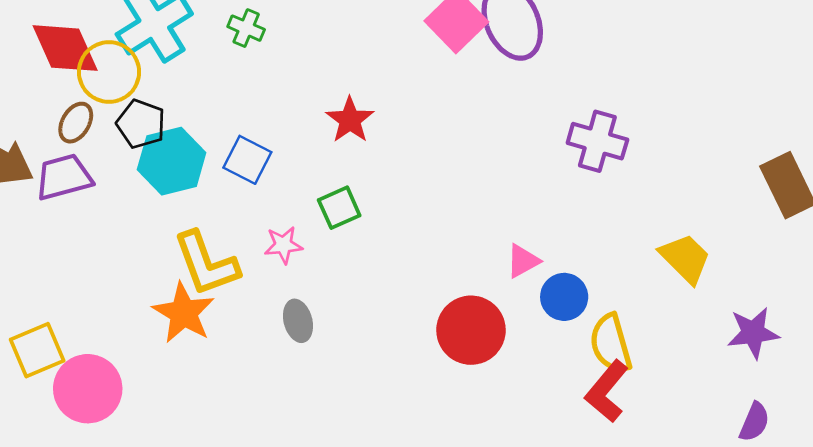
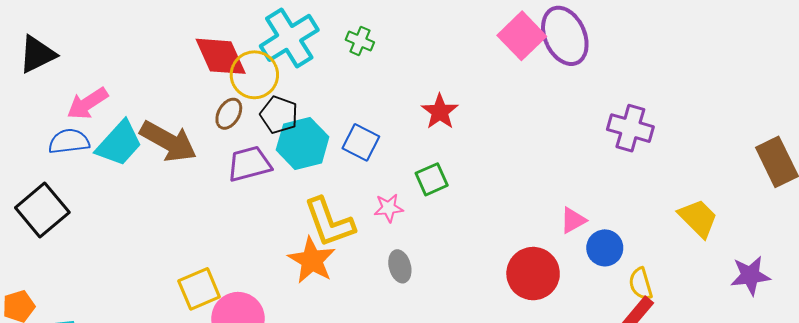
purple trapezoid: (64, 177) -> (249, 164), moved
yellow semicircle: (611, 343) -> (641, 284), size x0.7

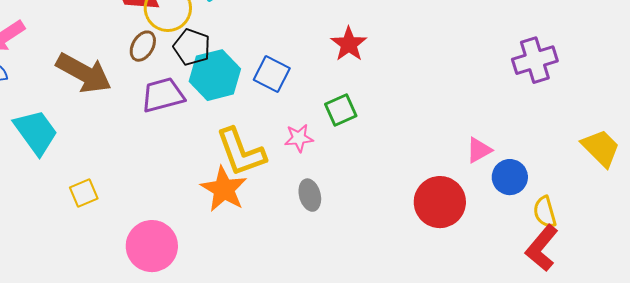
purple cross: (630, 128) -> (535, 60), turned -33
cyan trapezoid: (119, 143) -> (36, 132), moved, turned -78
yellow square: (199, 289) -> (84, 193), moved, size x0.7

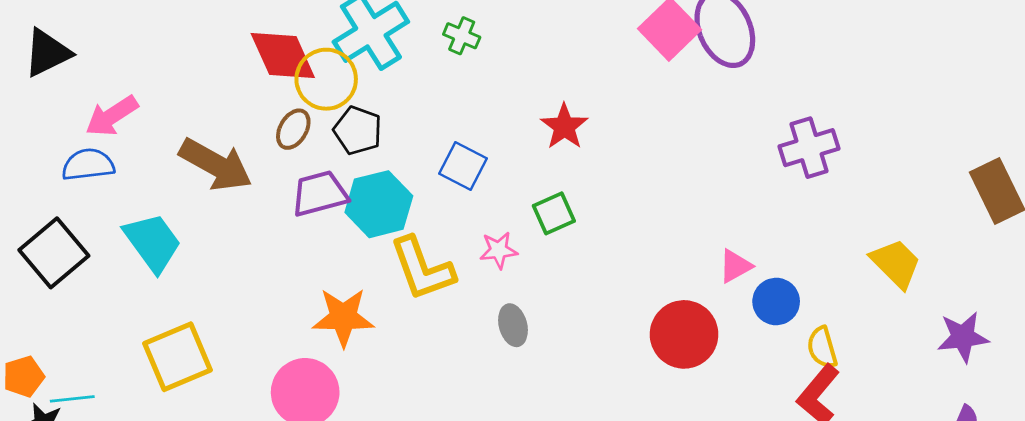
cyan hexagon: (215, 75) -> (379, 204), moved
orange star: (224, 189) -> (343, 317), moved, turned -30
yellow square: (84, 193) -> (178, 357), moved, size x1.8

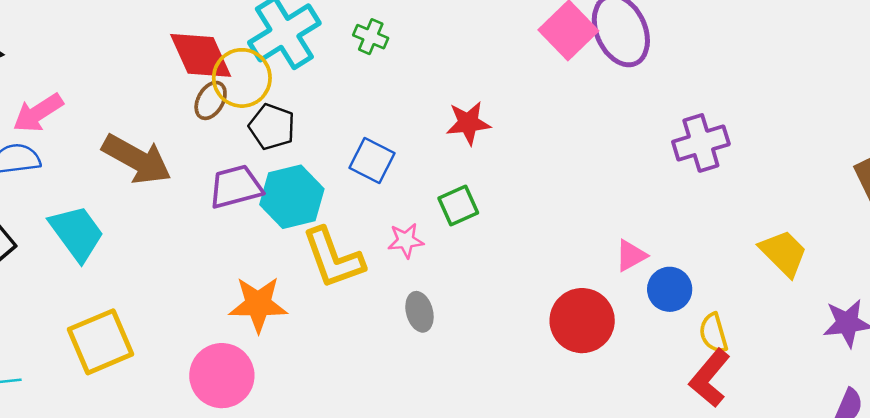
red star: (564, 127) -> (468, 123), turned 30
brown ellipse: (293, 129) -> (211, 100), moved

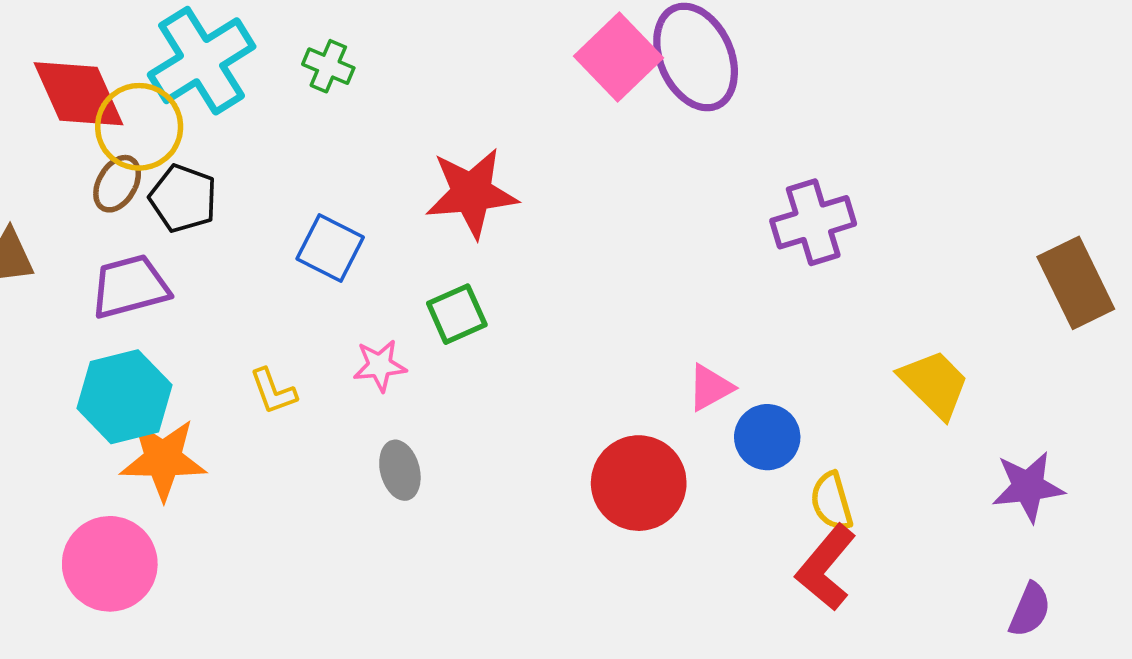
brown ellipse: (211, 100) -> (117, 184), moved
red star: (468, 123) -> (472, 193), size x1.4
cyan hexagon: (292, 197) -> (124, 397), moved
yellow L-shape: (333, 258) -> (273, 391), size x0.5

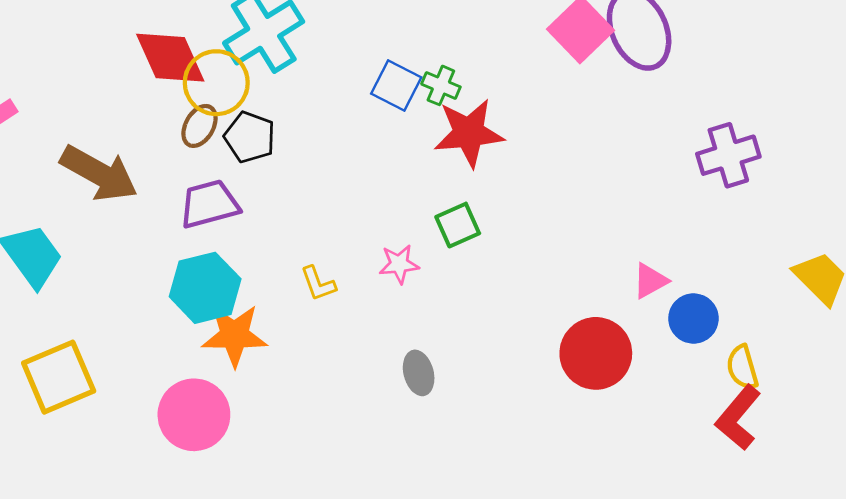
green cross: (328, 66) -> (441, 85), moved
blue square: (330, 248) -> (396, 85), moved
gray ellipse: (400, 470) -> (419, 373), moved

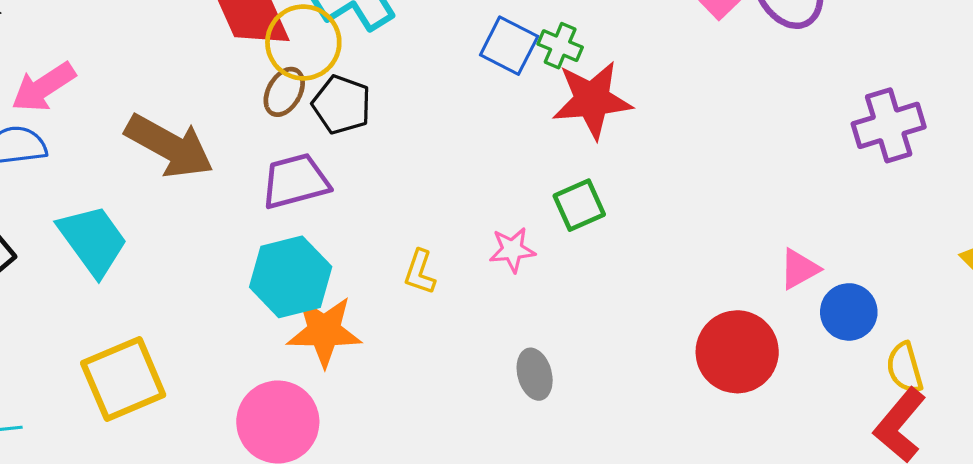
yellow L-shape: (318, 284) -> (420, 272), turned 39

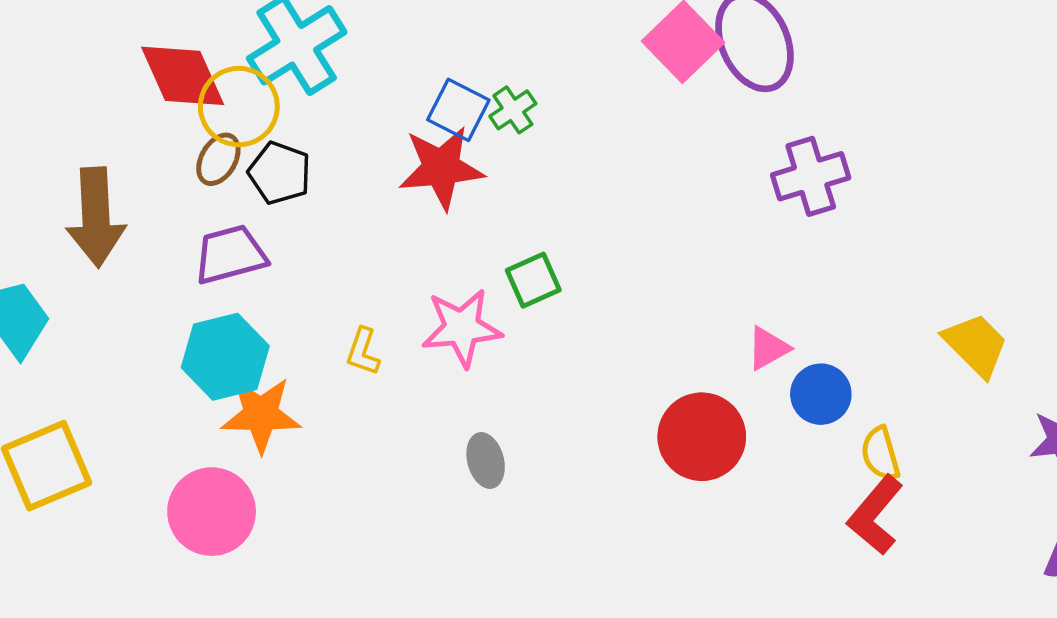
green cross: (560, 46) -> (513, 110), turned 33
red star: (592, 100) -> (441, 168), moved
purple cross: (889, 125) -> (811, 176), moved
brown arrow: (169, 146) -> (96, 217), turned 58
pink star: (512, 250) -> (462, 328), size x1.6

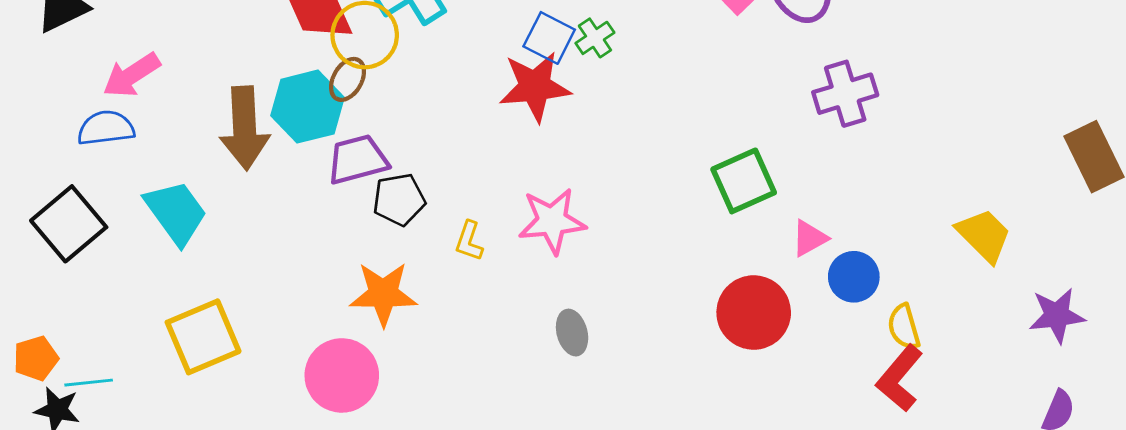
black pentagon: (280, 173) -> (399, 200), moved, turned -30
green square: (533, 280) -> (744, 181), moved, size x1.4
cyan hexagon: (225, 357) -> (307, 107), moved

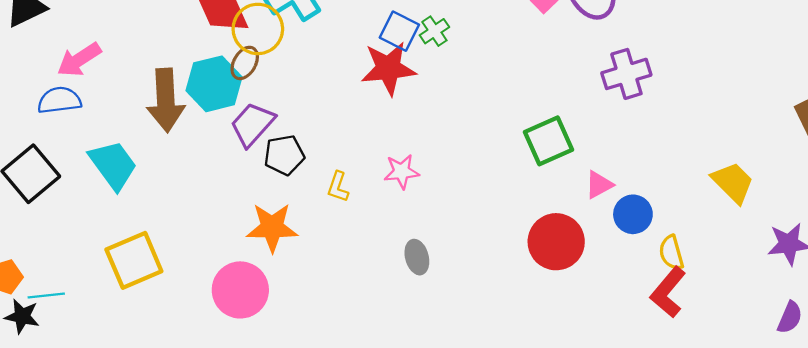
purple trapezoid: (358, 159) -> (252, 124), turned -33
pink star: (552, 221) -> (402, 172), size x0.7

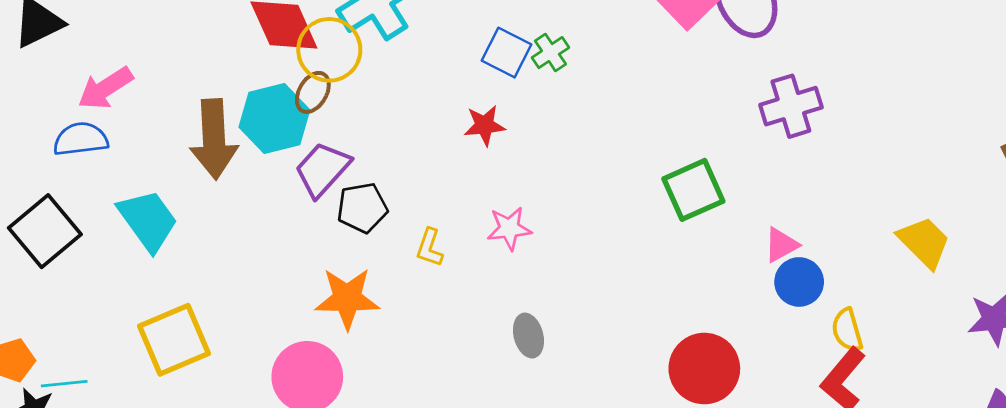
red star: (388, 68) -> (485, 125), moved, size x0.6
pink triangle: (599, 185) -> (781, 245), moved
red circle: (556, 242) -> (704, 369), moved

